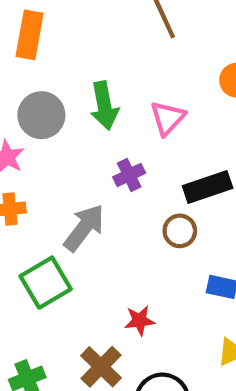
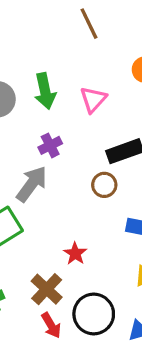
purple cross: (129, 175) -> (50, 145), moved
red star: (140, 321) -> (75, 254), turned -30

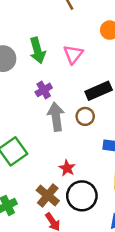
gray arrow: (32, 184) -> (56, 117), moved, turned -40
black circle: (94, 314) -> (82, 196), moved

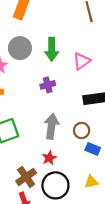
brown circle: (85, 116) -> (82, 130), moved
gray arrow: (56, 117) -> (51, 126), moved

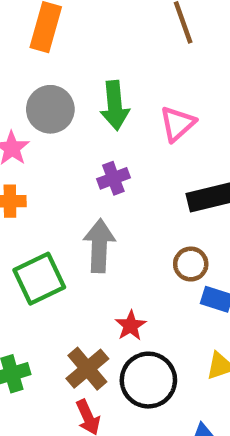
gray arrow: (51, 126) -> (99, 246), moved

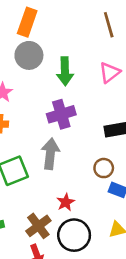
gray circle: (50, 109) -> (29, 55), moved
pink triangle: (177, 124) -> (110, 72), moved
purple cross: (113, 178) -> (61, 114), size x1.5

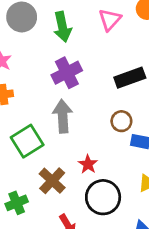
brown cross: (38, 226) -> (52, 181), moved

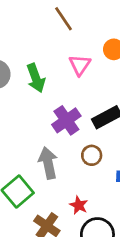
purple cross: (67, 73) -> (66, 120), moved
brown circle: (121, 121) -> (92, 155), moved

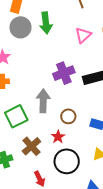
green arrow: (36, 78) -> (46, 23), moved
brown circle: (92, 155) -> (68, 116), moved

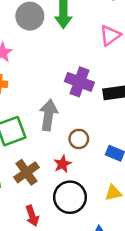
purple cross: (64, 73) -> (79, 82), turned 35

